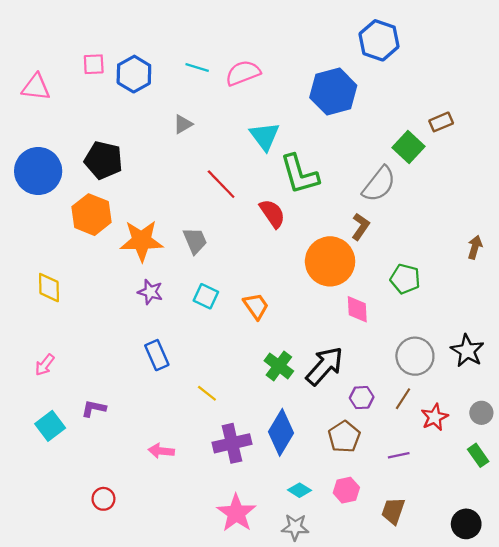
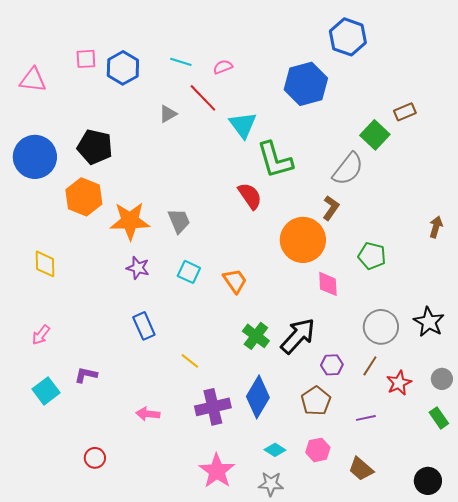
pink semicircle: (243, 73) -> (223, 67), size x0.6
red line: (221, 184) -> (203, 98), moved
brown trapezoid: (393, 511) -> (361, 469), turned -68

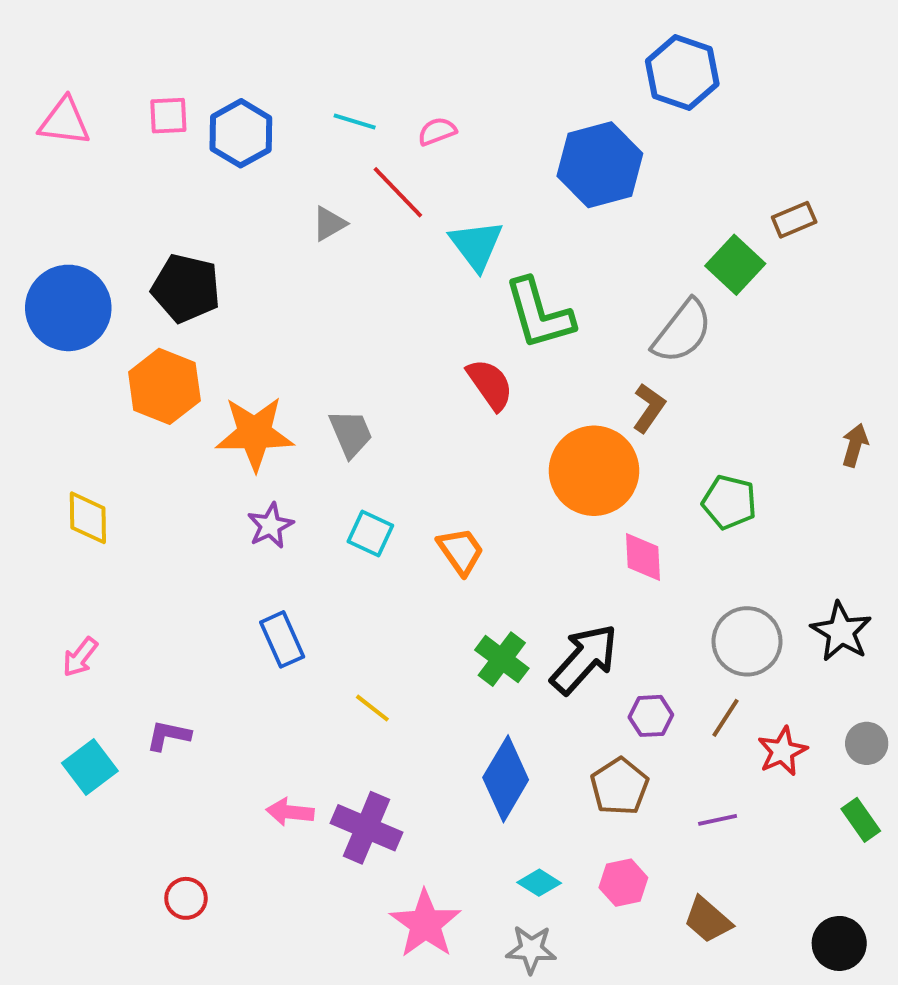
pink triangle: (33, 80) -> (64, 122), moved
purple star: (138, 268) -> (270, 526), turned 30
purple cross: (213, 407) -> (366, 828), moved, turned 36

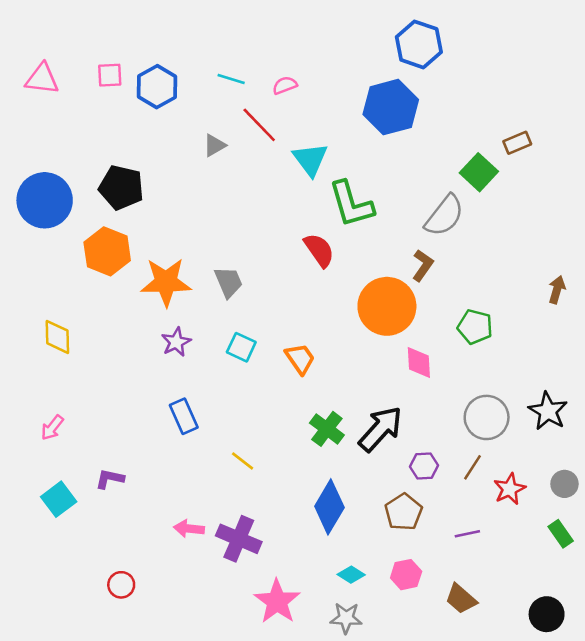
blue hexagon: (682, 73) -> (419, 44), moved

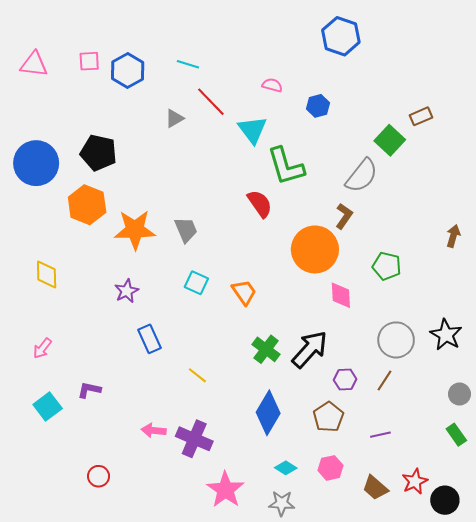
pink semicircle: (285, 85) -> (272, 85), moved, turned 36
blue hexagon: (391, 107) -> (318, 106), moved, size x0.5
purple star: (176, 342) -> (127, 291), moved
red star: (510, 489) -> (415, 481), moved

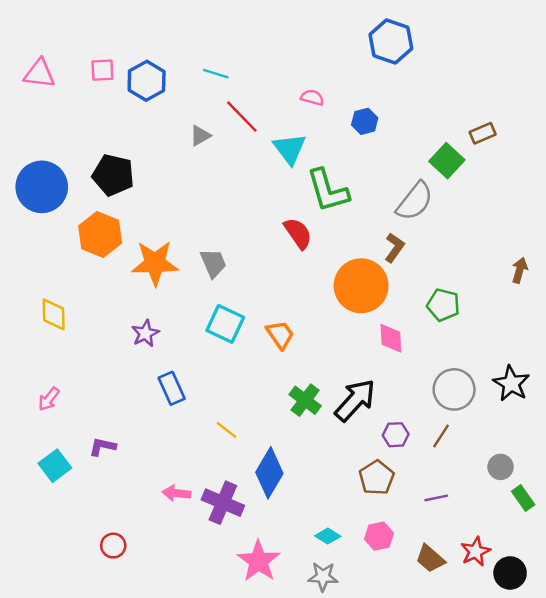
cyan square: (196, 283) -> (225, 324), size x1.4
gray circle: (459, 394) -> (501, 467), moved
blue diamond: (268, 413) -> (269, 473), moved

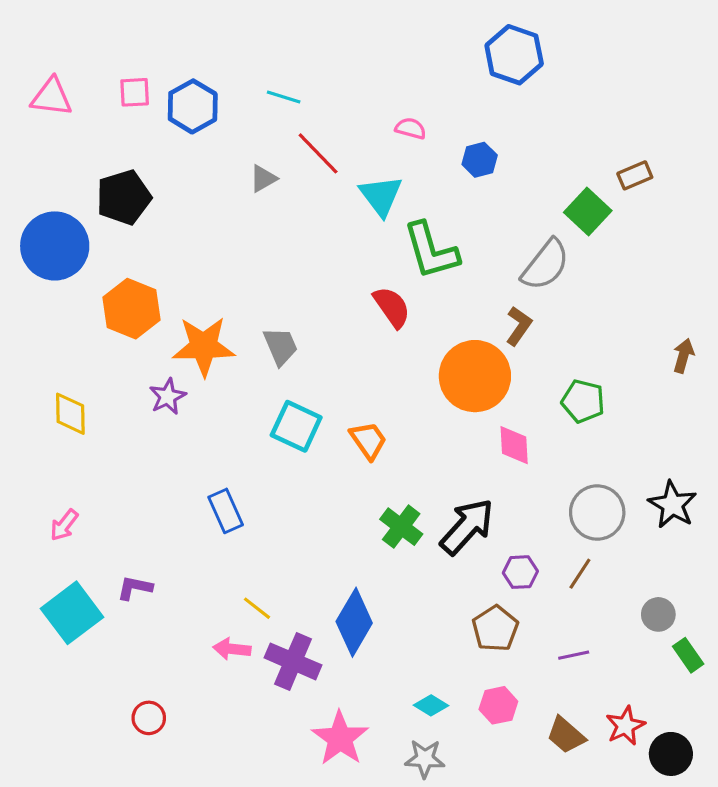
black pentagon: (113, 175) -> (124, 197), moved, turned -30
purple star: (145, 333) -> (168, 396), moved
yellow line: (226, 430) -> (257, 608), moved
cyan square: (55, 466) -> (72, 613), size x1.4

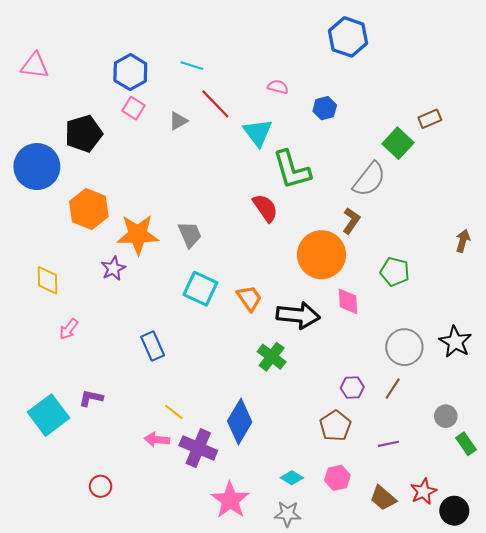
pink square: (135, 92) -> (134, 108), moved, turned 35
pink arrow: (64, 525) -> (69, 329), moved
black arrow: (467, 527) -> (298, 315), moved, turned 54

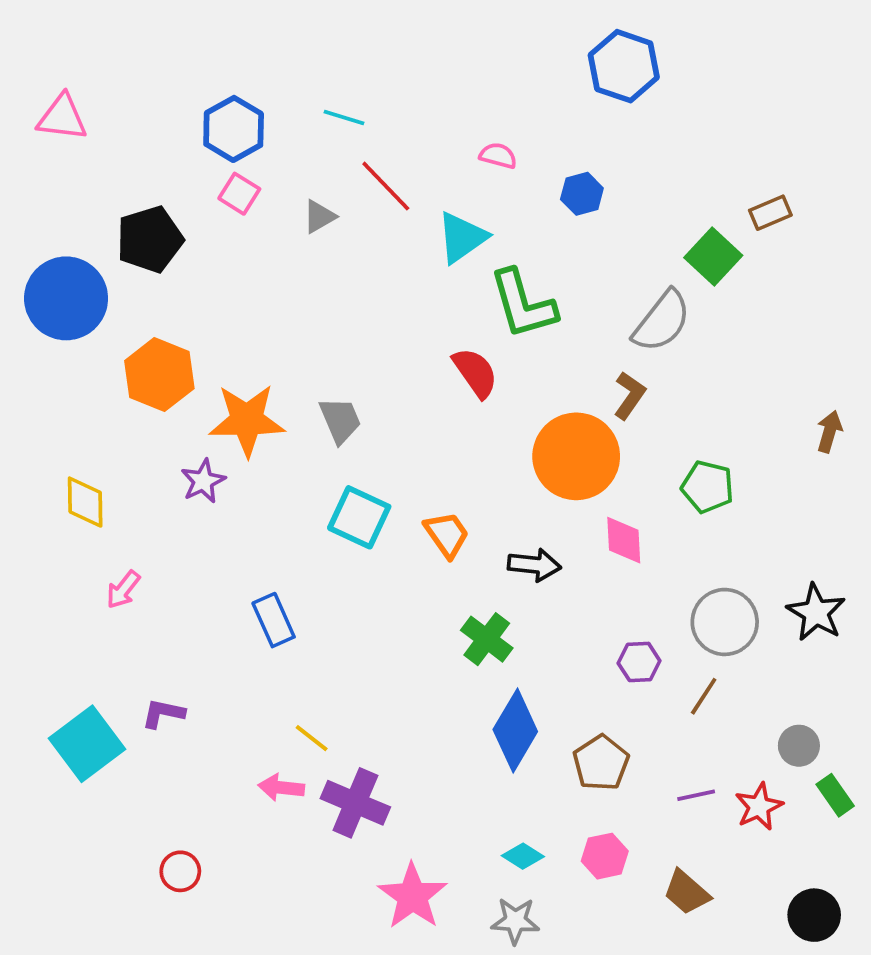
cyan triangle: (258, 133) -> (462, 237), turned 32
black arrow: (298, 315) -> (534, 565), size x0.7
purple hexagon: (352, 387) -> (639, 662), moved
blue diamond: (240, 421) -> (515, 730), moved
red star: (423, 492) -> (759, 807), moved

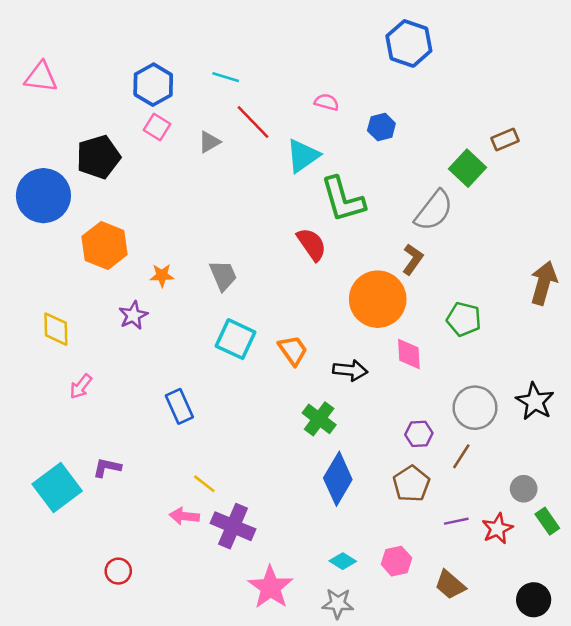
orange star: (247, 420) -> (162, 275), size x0.5
brown arrow: (829, 432) -> (544, 283), size x1.6
brown pentagon: (601, 763) -> (411, 484), moved

